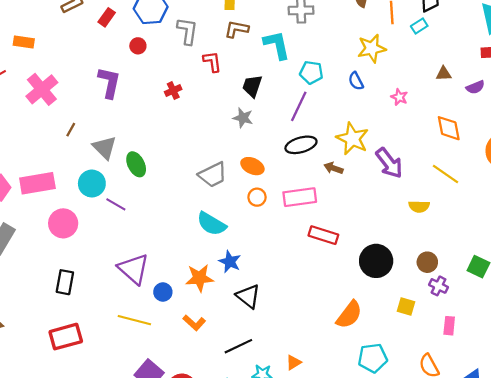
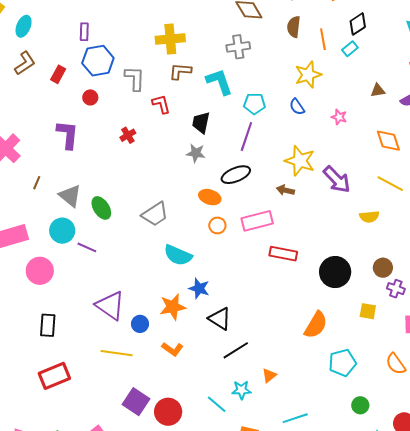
black ellipse: (301, 145) -> (236, 175), moved
gray trapezoid: (213, 175) -> (155, 214), moved
black line: (238, 346) -> (236, 350), moved

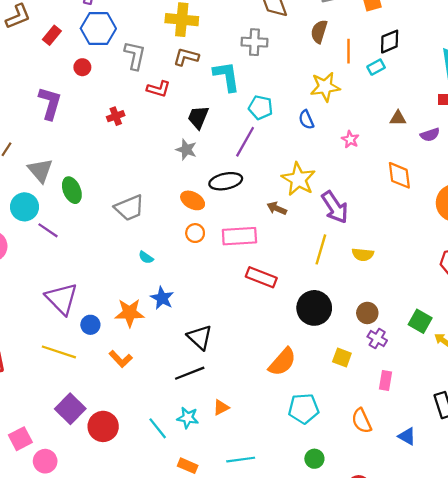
red L-shape: (161, 104) -> (158, 89), turned 110
yellow line: (390, 184) -> (321, 249), moved, turned 68
cyan semicircle: (178, 255) -> (146, 257), size x0.5
black triangle: (220, 319) -> (200, 337), moved

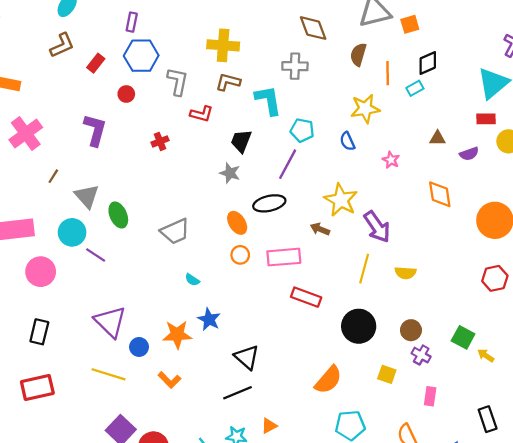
orange ellipse: (193, 200) -> (237, 223), turned 30

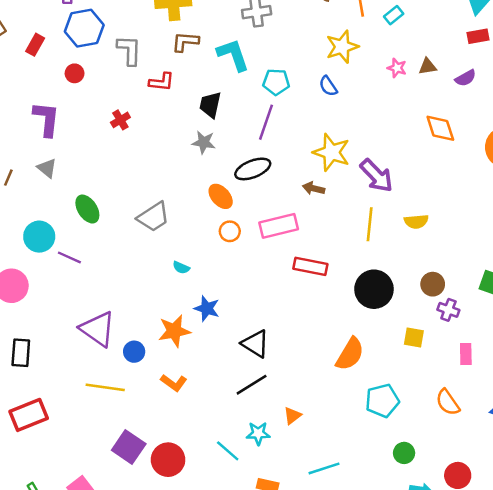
pink star: (391, 160) -> (397, 68), moved
gray triangle: (87, 196) -> (47, 168), moved, size x0.7

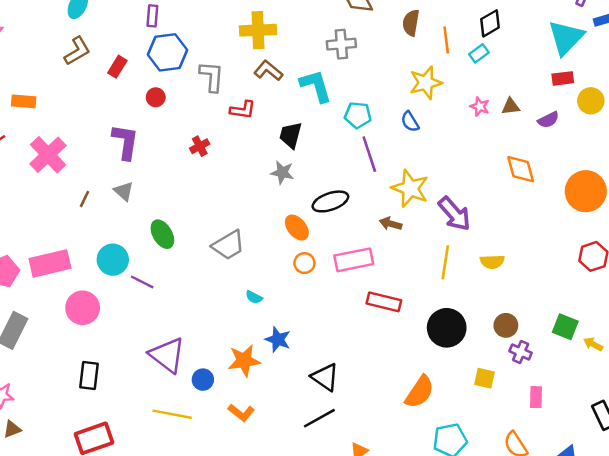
brown L-shape: (185, 42) -> (268, 71), turned 32
purple line: (266, 122) -> (369, 154), moved, turned -40

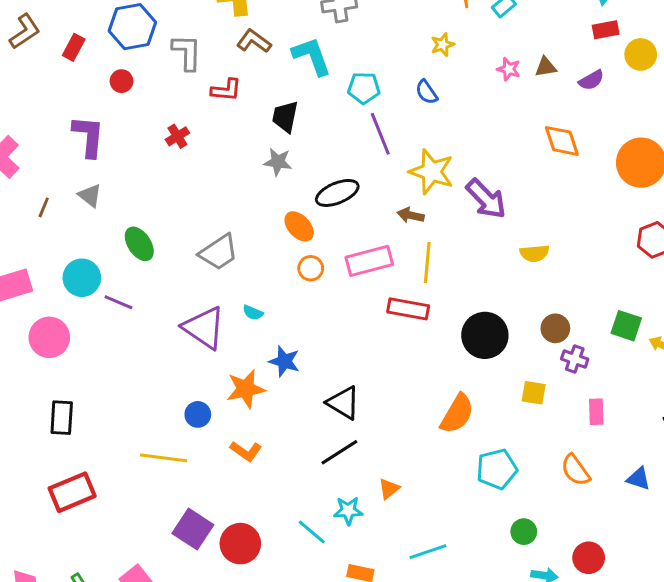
yellow star: (426, 83) -> (443, 45), size x0.6
yellow line: (445, 262) -> (427, 263), moved
purple triangle: (167, 355) -> (204, 328), moved

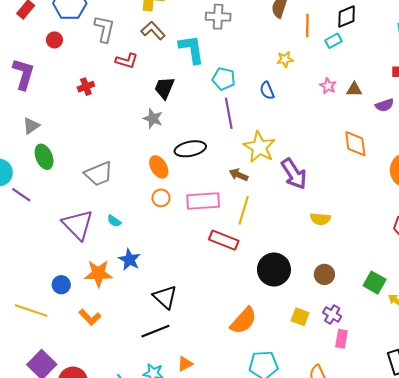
gray triangle: (90, 195) -> (31, 126), moved, turned 36
purple cross: (575, 359) -> (332, 314), moved

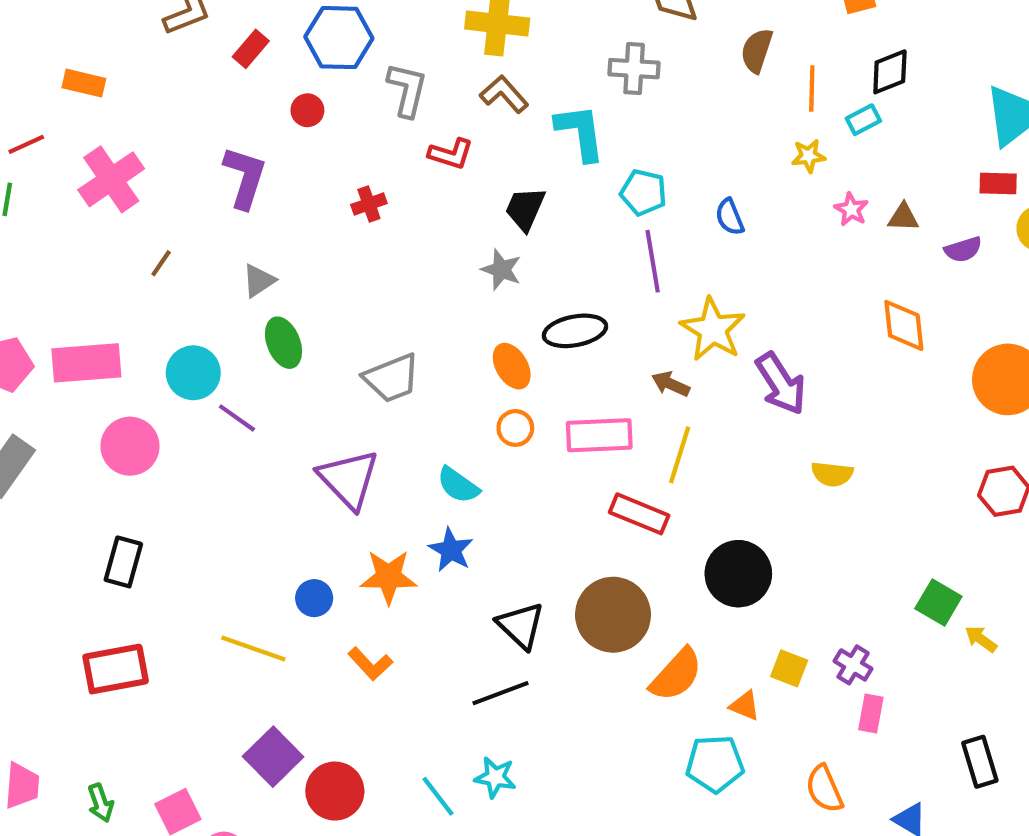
yellow star: (285, 59) -> (808, 156), moved
cyan semicircle: (114, 221) -> (458, 485), moved, size x1.5
brown circle: (324, 274) -> (613, 615), moved, size x1.8
orange triangle: (185, 364) -> (745, 706), moved, turned 49

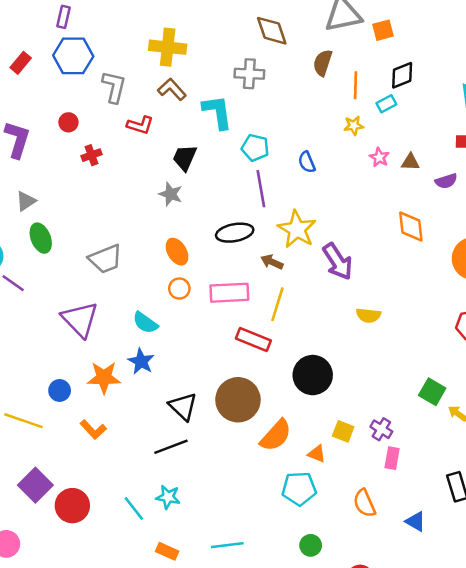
red circle: (307, 110) -> (68, 122), moved
black ellipse: (575, 331) -> (235, 233), moved

